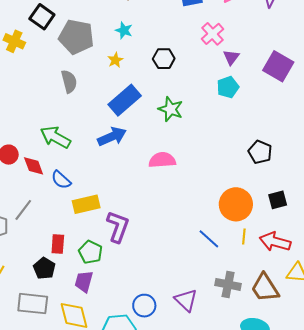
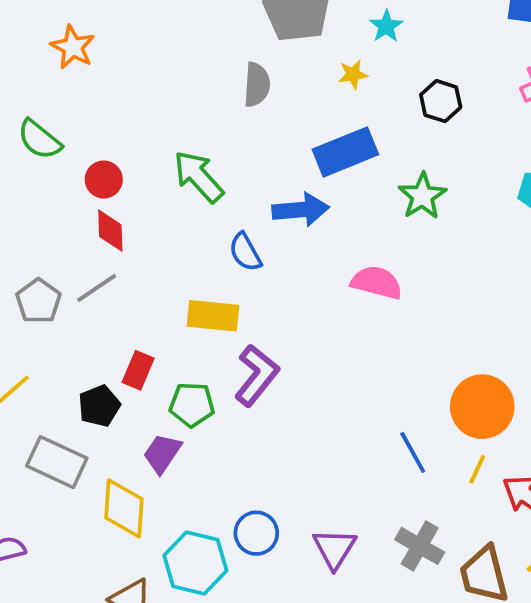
red diamond: (34, 166) -> (110, 231), moved
blue semicircle: (61, 180) -> (245, 252), moved
green pentagon: (90, 252) -> (192, 405), turned 30

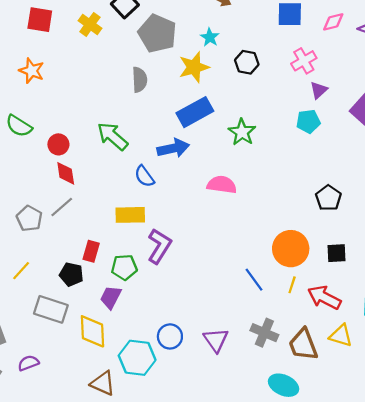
yellow star: (353, 74) -> (194, 67), size x1.8
black hexagon: (441, 101) -> (247, 62), moved
black pentagon: (99, 406) -> (71, 274), turned -30

